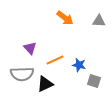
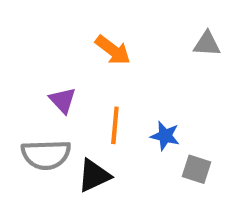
orange arrow: (65, 18) -> (113, 50), moved
orange line: (55, 60) -> (115, 125), turned -60

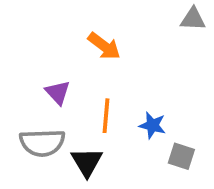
gray triangle: (207, 44) -> (193, 19), moved
black triangle: (94, 176) -> (87, 162), turned -36

